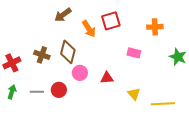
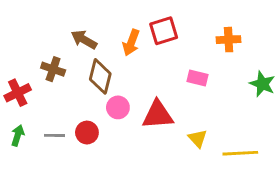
brown arrow: (63, 15) -> (84, 40), moved, turned 66
orange arrow: (89, 29) -> (131, 43), turned 54
brown cross: (42, 55) -> (53, 69), moved
red triangle: (107, 78) -> (158, 115), size x1.6

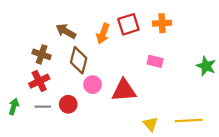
orange cross: (229, 40) -> (162, 23), moved
red cross: (18, 93) -> (39, 81), moved
yellow triangle: (198, 138) -> (150, 124), moved

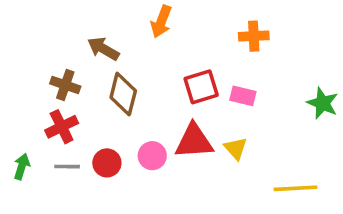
red square: (128, 24) -> (201, 87), moved
orange arrow: (103, 34) -> (161, 22), moved
pink circle: (93, 85) -> (152, 156), moved
yellow triangle: (150, 124) -> (236, 148), moved

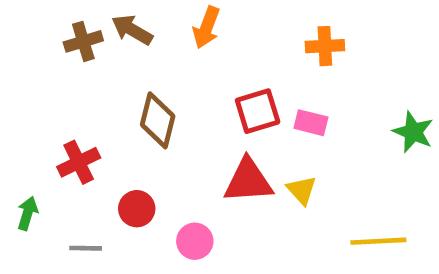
brown arrow: (103, 49) -> (132, 30), moved
brown cross: (65, 85) -> (83, 41), moved, turned -36
pink circle: (152, 156) -> (195, 241), moved
gray line: (67, 167) -> (86, 248), moved

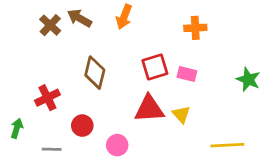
brown cross: (83, 41) -> (50, 25), turned -30

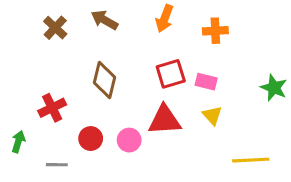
orange arrow: (124, 17) -> (165, 18), moved
brown arrow: (80, 18) -> (105, 20), moved
yellow triangle: (181, 114) -> (212, 115), moved
pink circle: (117, 145) -> (129, 140), moved

